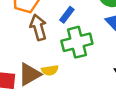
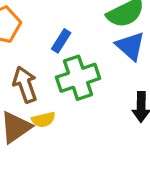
brown arrow: (38, 27) -> (25, 84), moved

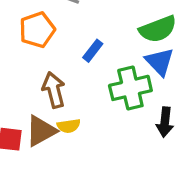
green cross: (78, 78) -> (130, 88), moved

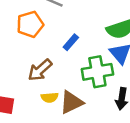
brown arrow: (54, 90) -> (40, 70), turned -120
brown triangle: (41, 131) -> (71, 102), moved

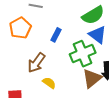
yellow semicircle: (50, 97) -> (49, 83), turned -128
brown triangle: (71, 102) -> (92, 78), moved

